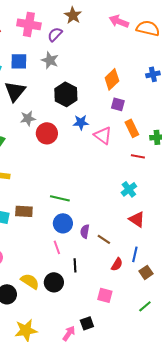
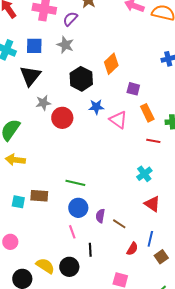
orange diamond: (112, 79) -> (111, 64), moved

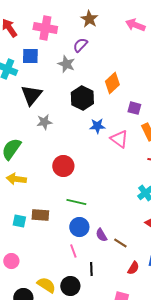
purple semicircle: (70, 19) -> (80, 45), moved
blue square: (34, 46) -> (30, 56), moved
red circle: (62, 118) -> (63, 166), moved
purple semicircle: (100, 216) -> (101, 235), turned -40

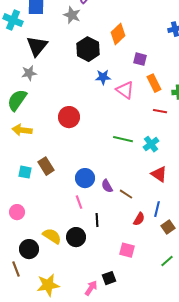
gray star: (44, 122) -> (29, 73), moved
green line: (76, 202) -> (123, 139), moved
brown rectangle: (40, 215) -> (46, 166), turned 54

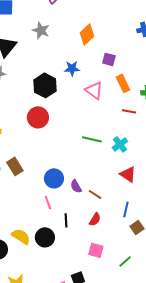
gray star: (72, 15) -> (41, 30), moved
black hexagon: (88, 49) -> (45, 85), moved
blue star: (103, 77) -> (72, 68), moved
red semicircle: (139, 219) -> (95, 219), moved
green line: (167, 261) -> (125, 261), moved

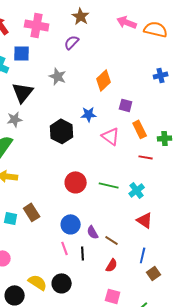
red circle: (38, 117) -> (76, 182), moved
black line: (66, 220) -> (83, 253), moved

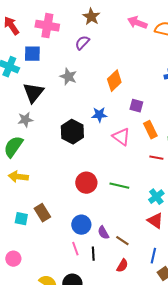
cyan cross: (137, 190) -> (156, 197), moved

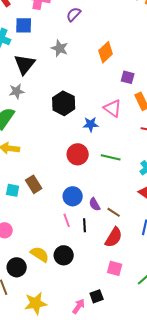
blue star: (99, 115) -> (91, 124), moved
red semicircle: (122, 266) -> (114, 237), size x1.5

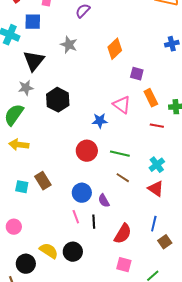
black hexagon: (64, 103) -> (58, 100), moved
brown line: (114, 212) -> (123, 178), moved

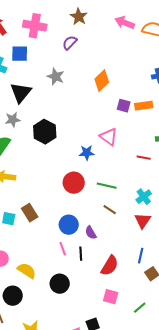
orange rectangle: (151, 98) -> (144, 106), moved, turned -72
red triangle: (156, 189) -> (143, 221), turned 30
yellow semicircle: (49, 251) -> (27, 271), moved

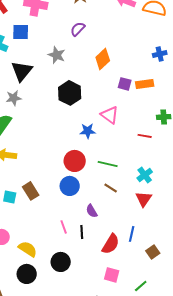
purple semicircle: (70, 43) -> (78, 29), moved
black hexagon: (45, 132) -> (70, 93), moved
blue circle: (69, 225) -> (70, 186), moved
blue line: (141, 256) -> (132, 234), moved
black circle: (13, 296) -> (27, 274), moved

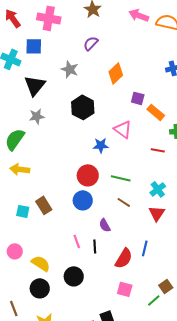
orange rectangle: (145, 84) -> (156, 112), moved, turned 48
gray star: (14, 98) -> (37, 116), moved
brown square: (153, 252) -> (166, 286), moved

